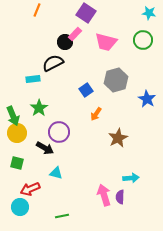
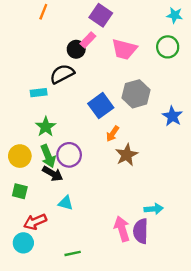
blue square: (86, 90) -> (101, 106), size x1.5
green arrow: (13, 116) -> (48, 156), moved
brown star: (118, 138) -> (127, 155), moved
purple semicircle: (120, 197) -> (141, 231), size x1.5

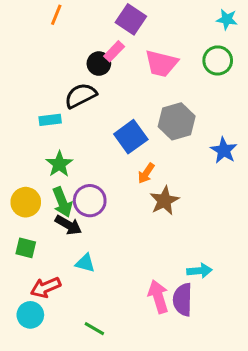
green line: (73, 253) -> (94, 329), turned 42

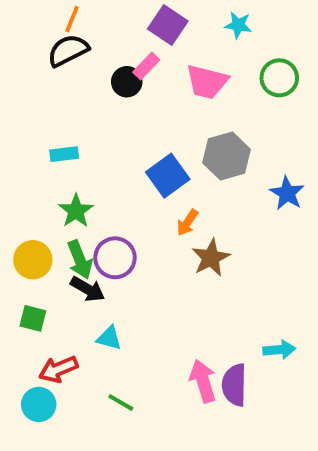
cyan star: (227, 19) -> (238, 25), moved
black semicircle: (81, 96) -> (68, 50), moved
cyan arrow: (199, 271) -> (279, 350), moved
green line: (94, 329) -> (121, 403), moved

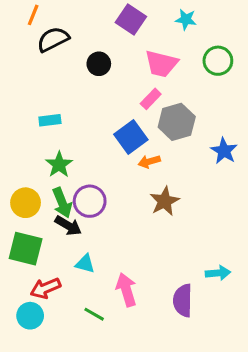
orange line: (72, 19) -> (33, 15), moved
pink rectangle: (146, 66) -> (151, 99), moved
orange arrow: (187, 223) -> (149, 161), moved, turned 40
green square: (33, 318) -> (26, 249), size x1.6
pink arrow: (203, 381) -> (126, 290), moved

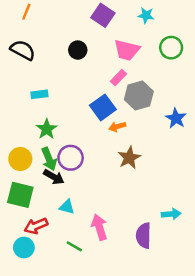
black semicircle: (53, 39) -> (23, 50), moved, turned 55

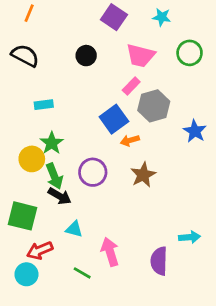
purple circle: (71, 158) -> (93, 172), moved
yellow circle: (20, 159) -> (32, 159), moved

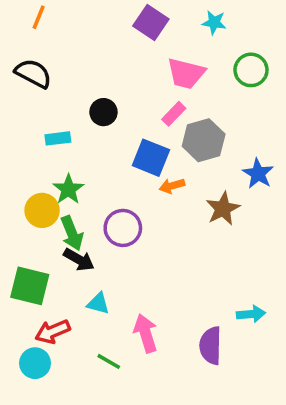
black circle: (86, 56) -> (103, 112), moved
blue square: (114, 119) -> (151, 158), turned -32
brown star: (143, 175) -> (223, 209), moved

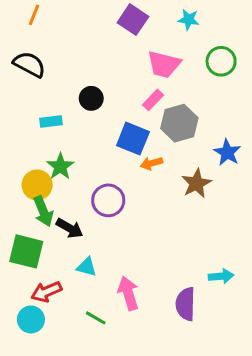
green arrow: (72, 233) -> (43, 211), moved

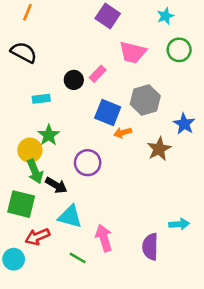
cyan star: (189, 20) -> (165, 16), moved, turned -30
pink rectangle: (153, 100) -> (98, 74), moved
cyan triangle: (87, 267) -> (70, 217), size x1.5
cyan circle: (31, 319) -> (14, 259), moved

